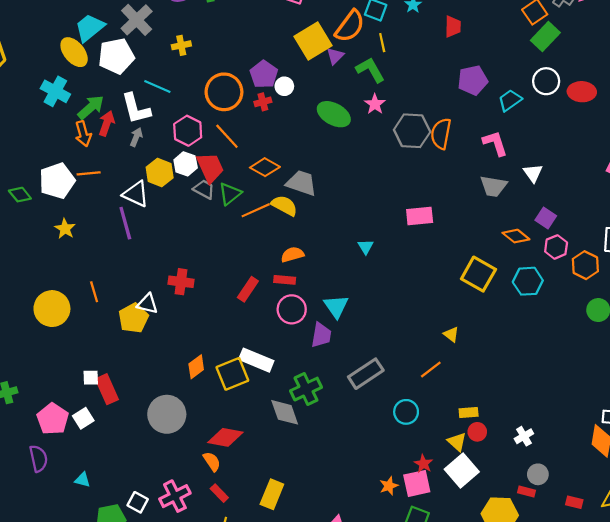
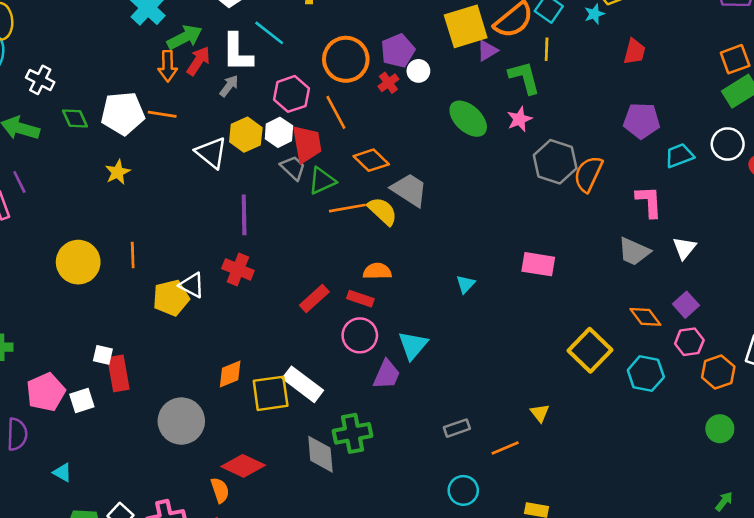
red cross: (263, 102) -> (388, 83), turned -35
purple line: (125, 223) -> (244, 215), moved
gray rectangle: (366, 374) -> (457, 428), moved, size x0.6

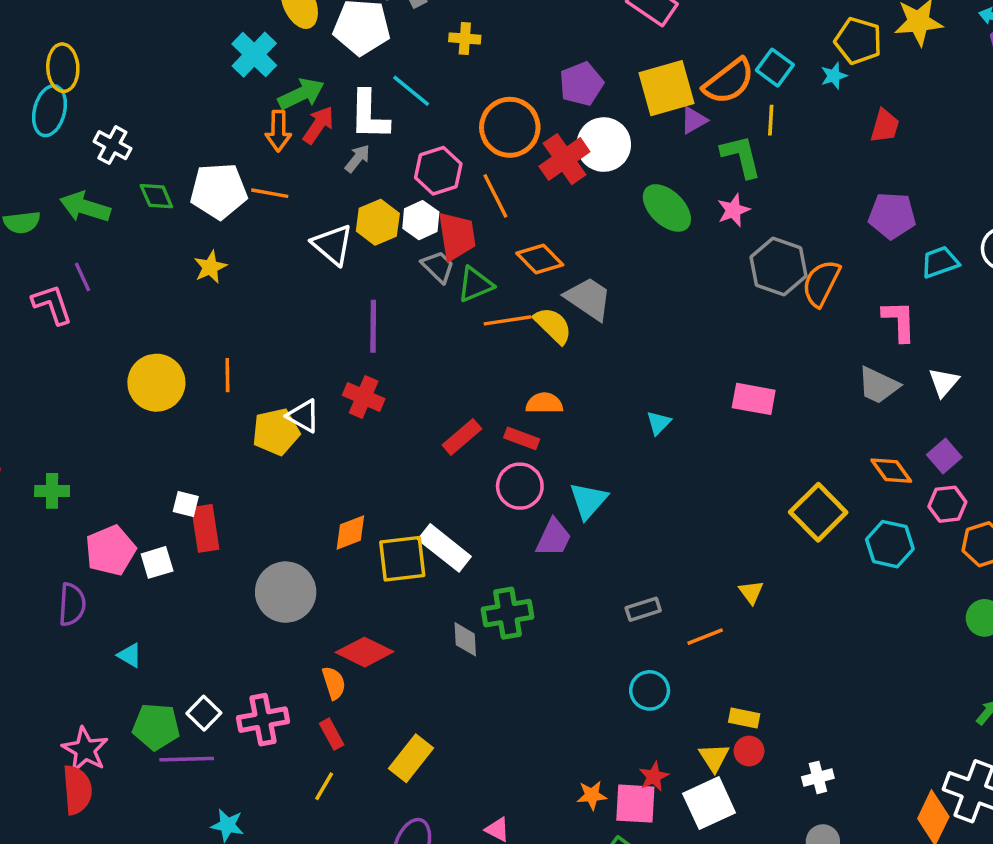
purple pentagon: (398, 51) -> (581, 84), moved
white circle: (418, 71) -> (604, 145), size x1.8
red cross: (388, 83) -> (564, 159), size x1.8
gray diamond: (320, 454) -> (465, 639), size x0.7

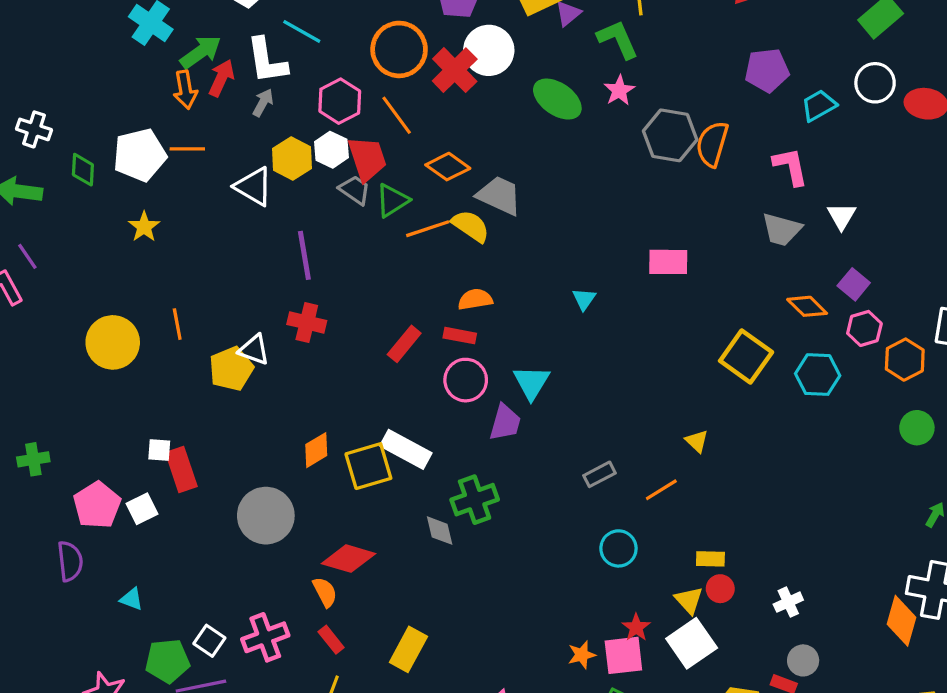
green diamond: (156, 196) -> (83, 170), turned 36

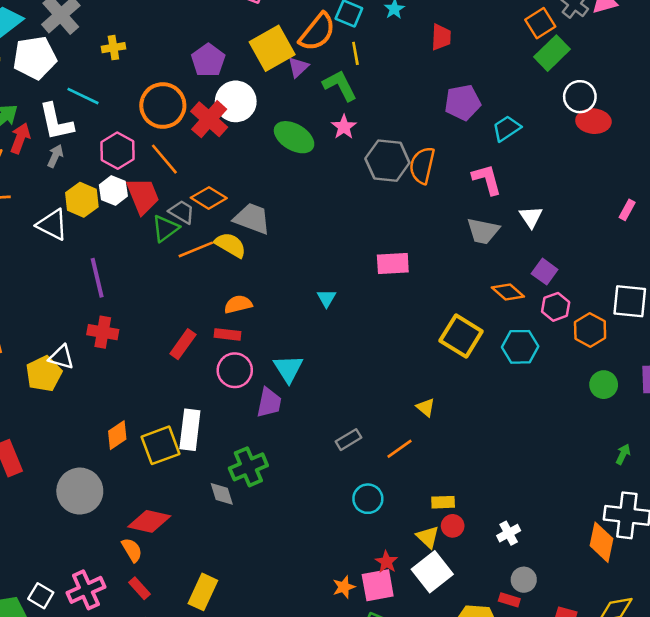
white circle: (875, 83) -> (580, 97), moved
gray trapezoid: (355, 190) -> (182, 212), moved
white rectangle: (406, 449) -> (190, 430), turned 72

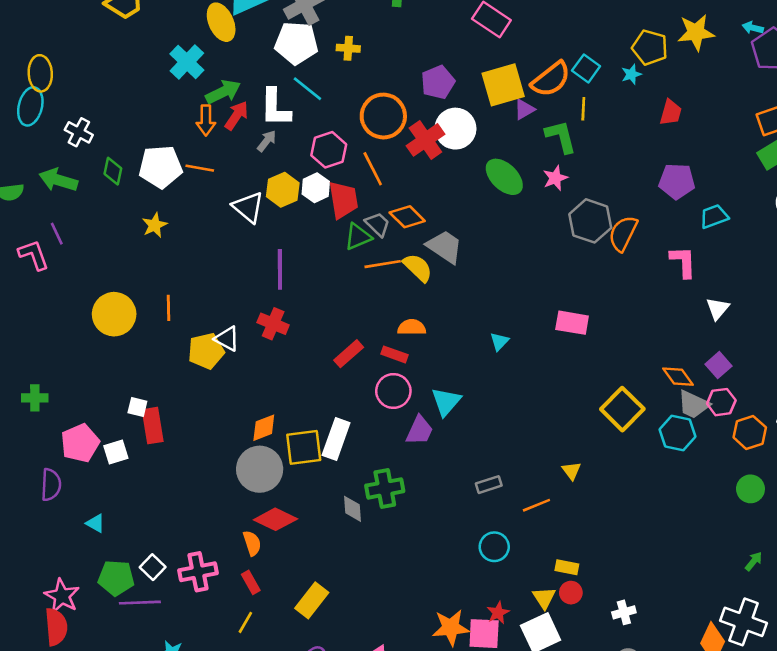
white pentagon: (35, 58) -> (296, 43), moved
gray trapezoid: (483, 231) -> (694, 404), moved
gray circle: (80, 491) -> (260, 469), moved
orange star: (344, 587) -> (451, 628), size x1.6

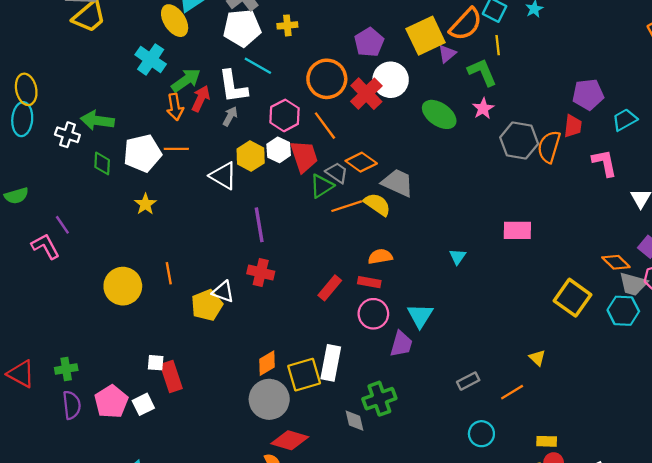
red trapezoid: (671, 112) -> (573, 126), moved
green arrow: (58, 180) -> (97, 121), moved
purple semicircle: (51, 485) -> (72, 405), moved

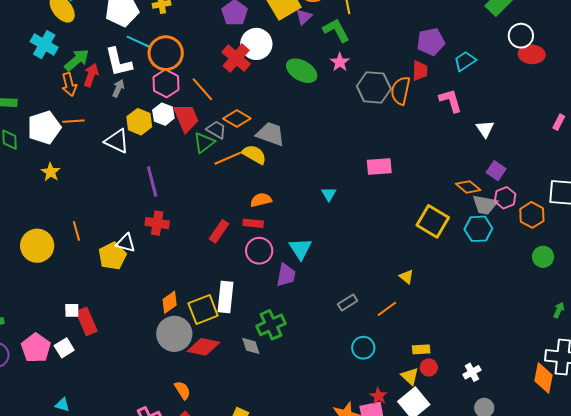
orange circle: (327, 79) -> (166, 53), moved
red diamond: (290, 440) -> (203, 347), moved

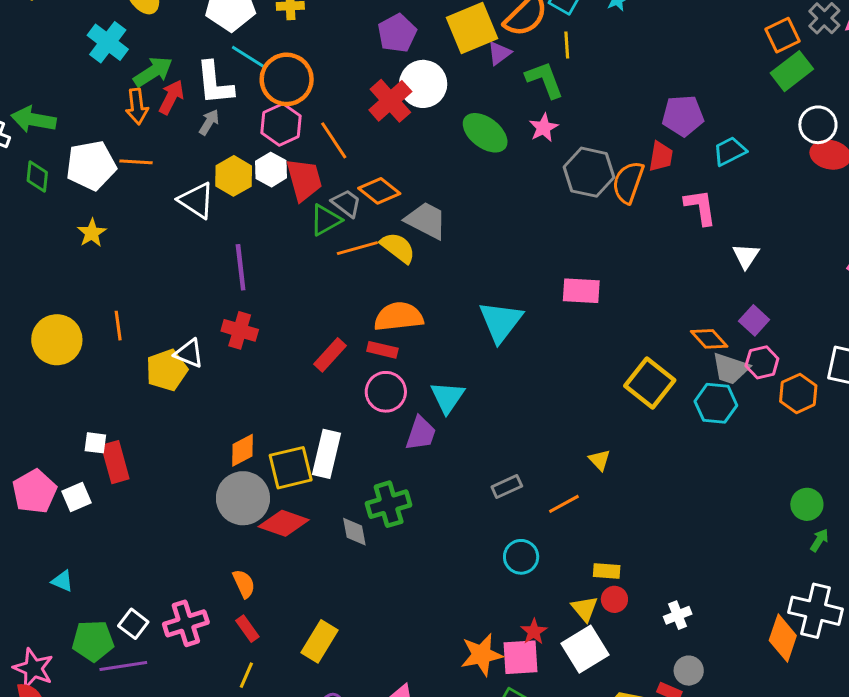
cyan triangle: (329, 194) -> (501, 322), size x2.0
orange semicircle: (261, 200) -> (399, 317), size x1.5
green circle: (543, 257) -> (807, 504), moved

